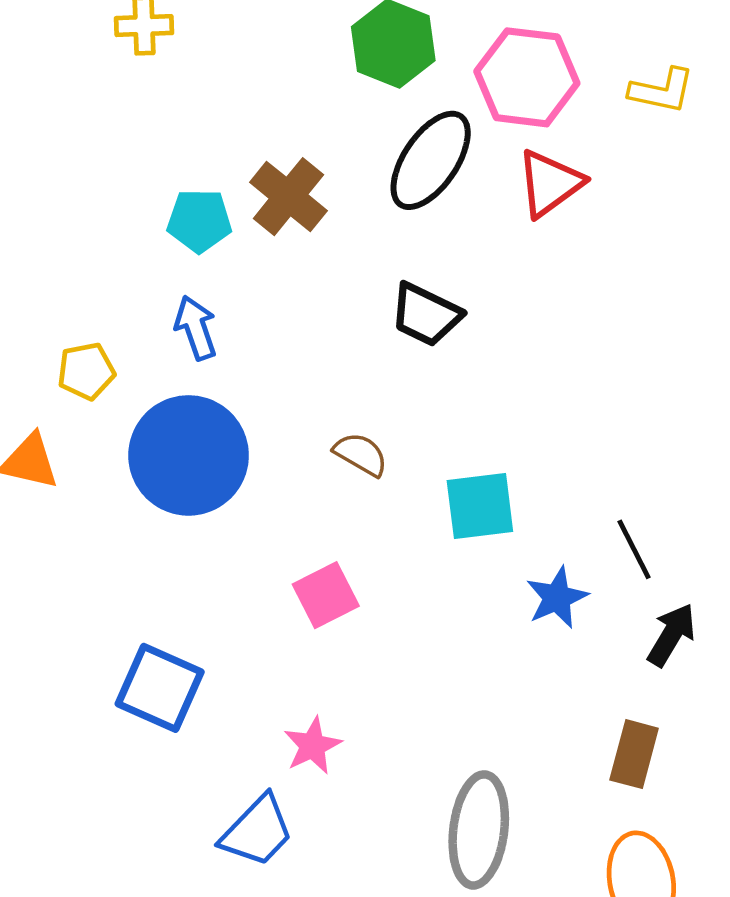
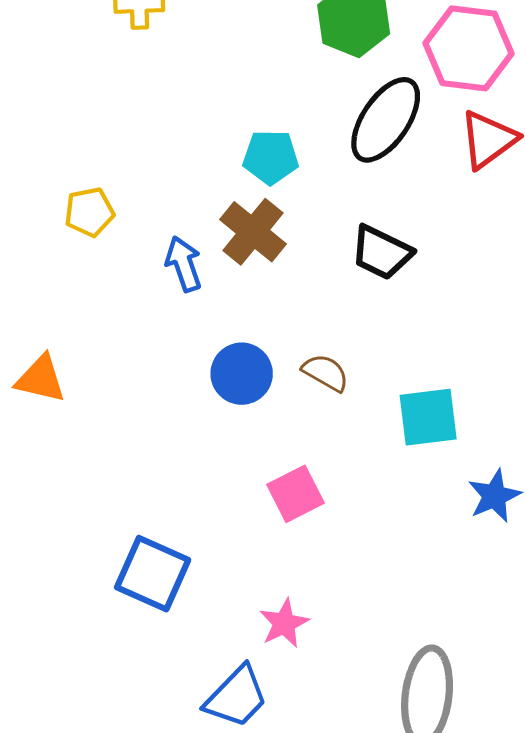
brown cross: (288, 197) -> (253, 232), moved
cyan pentagon: (199, 221) -> (271, 157), moved
yellow pentagon: (86, 371) -> (89, 212), moved
blue circle: (189, 455) -> (242, 374), moved, size x0.6

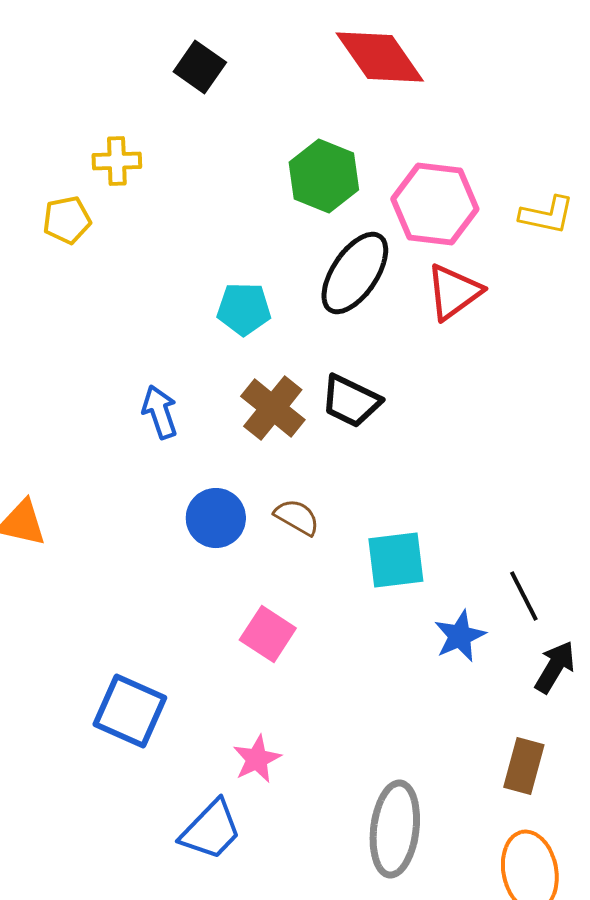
yellow pentagon: (89, 212) -> (67, 220), moved
brown cross: (253, 232) -> (273, 408), moved
pink square: (296, 494) -> (268, 634), turned -30

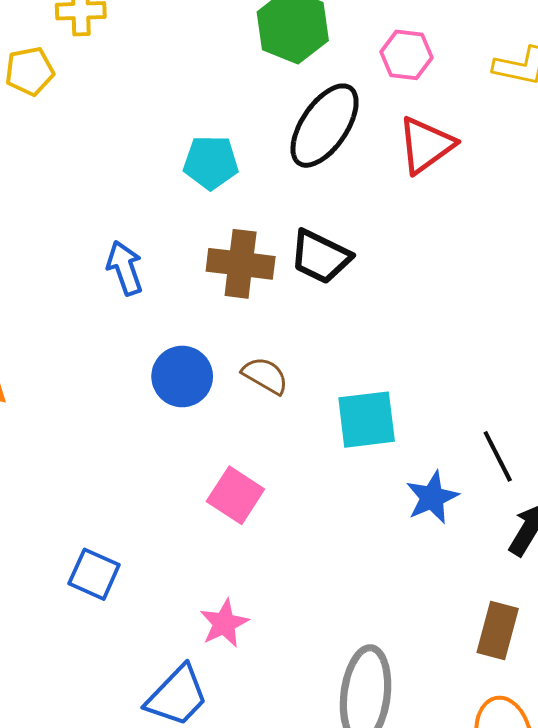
pink hexagon: (435, 204) -> (406, 55), size x0.6
brown cross: (273, 408) -> (241, 264), turned -32
blue square: (130, 711) -> (94, 574), size x0.7

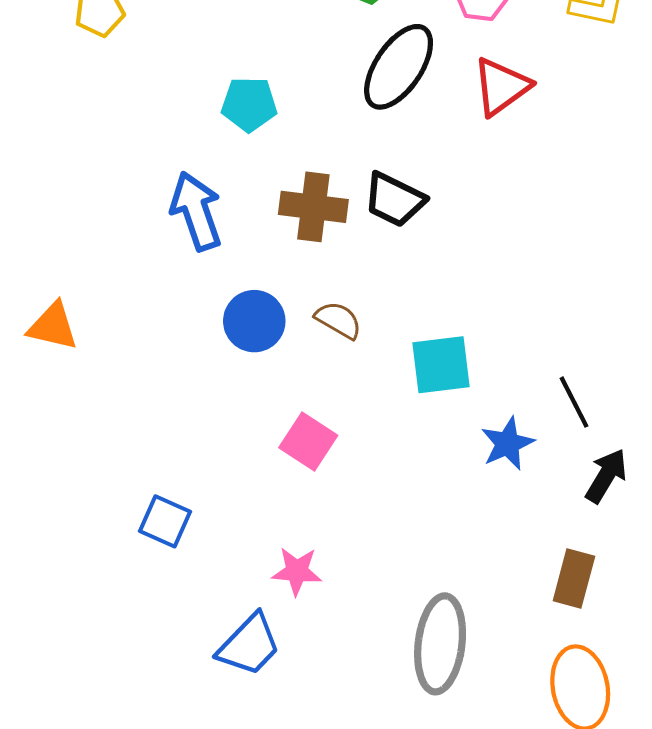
cyan pentagon: (211, 162) -> (249, 104), moved
blue arrow: (125, 268) -> (196, 211), size x1.4
pink star: (224, 623) -> (297, 571), turned 30

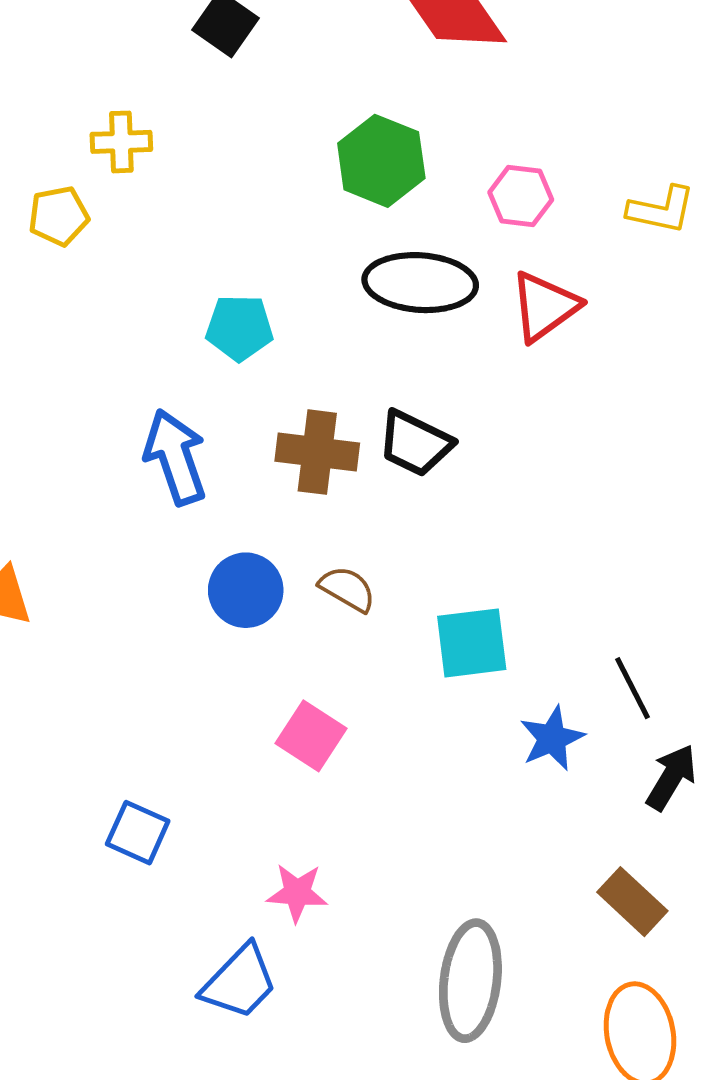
black ellipse: (399, 67) -> (420, 283), turned 60
brown rectangle: (574, 579) -> (632, 902), turned -62

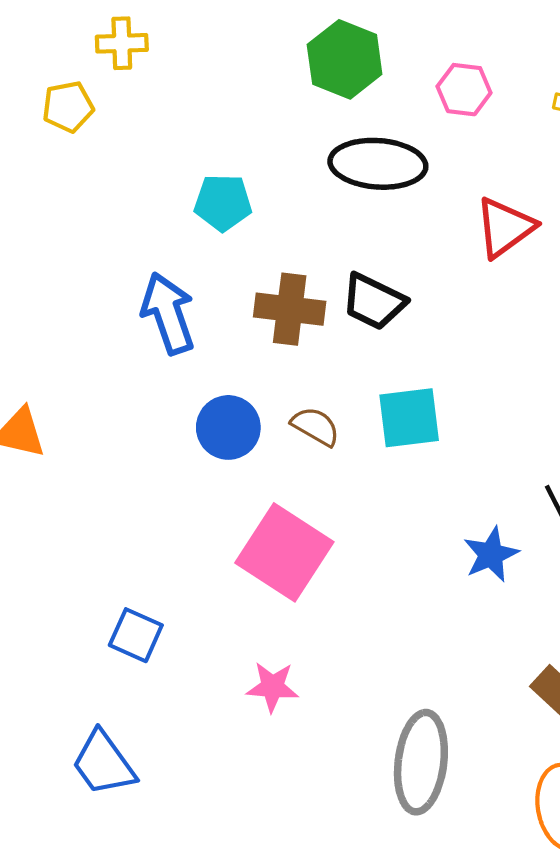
red triangle: (545, 306) -> (505, 227), moved
cyan square: (472, 643) -> (409, 418), moved
pink square: (311, 736) -> (284, 552), size x1.6
blue trapezoid: (239, 982) -> (103, 763), moved, turned 100

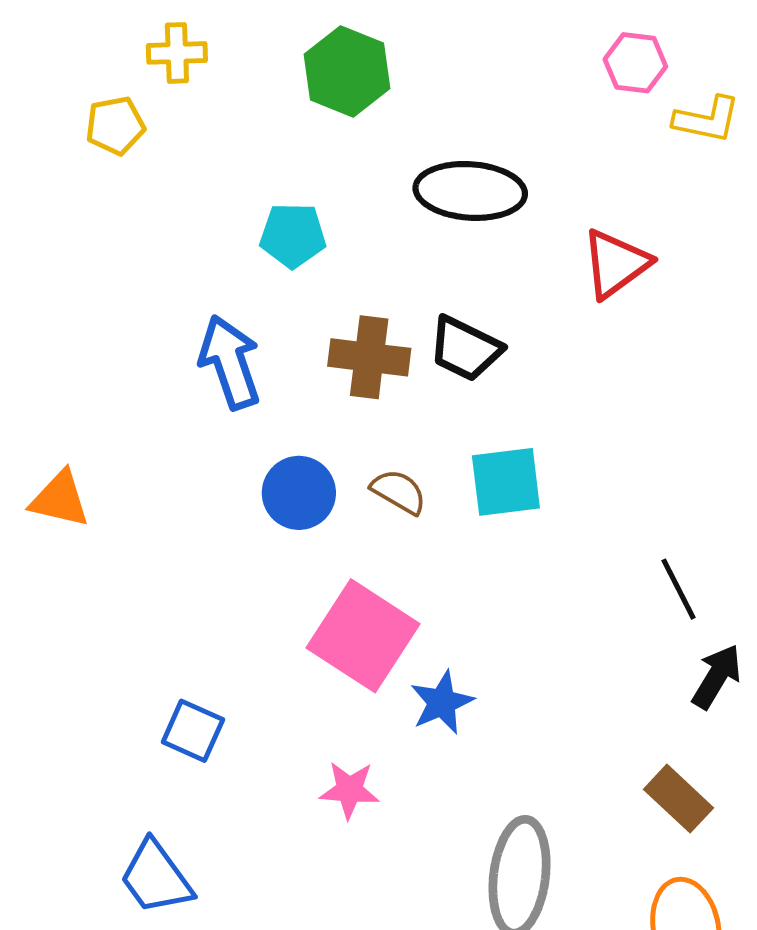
green hexagon: (345, 59) -> (347, 71), moved
pink hexagon: (464, 90) -> (635, 63), moved
blue star: (491, 554) -> (442, 702), moved

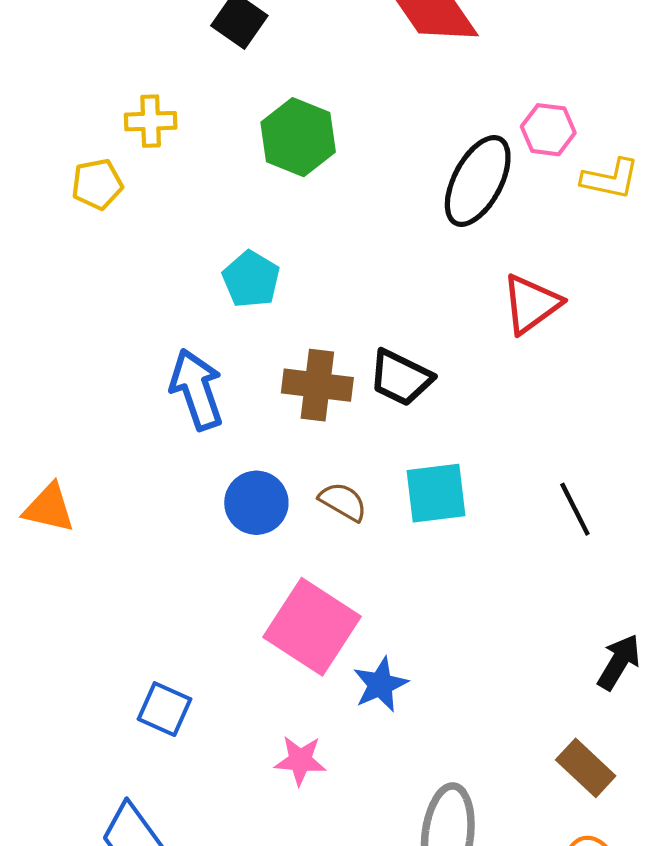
black ellipse: (470, 191) -> (478, 181), moved, turned -66
cyan pentagon: (293, 235) -> (251, 279), turned 30
black line: (678, 589) -> (575, 509), moved

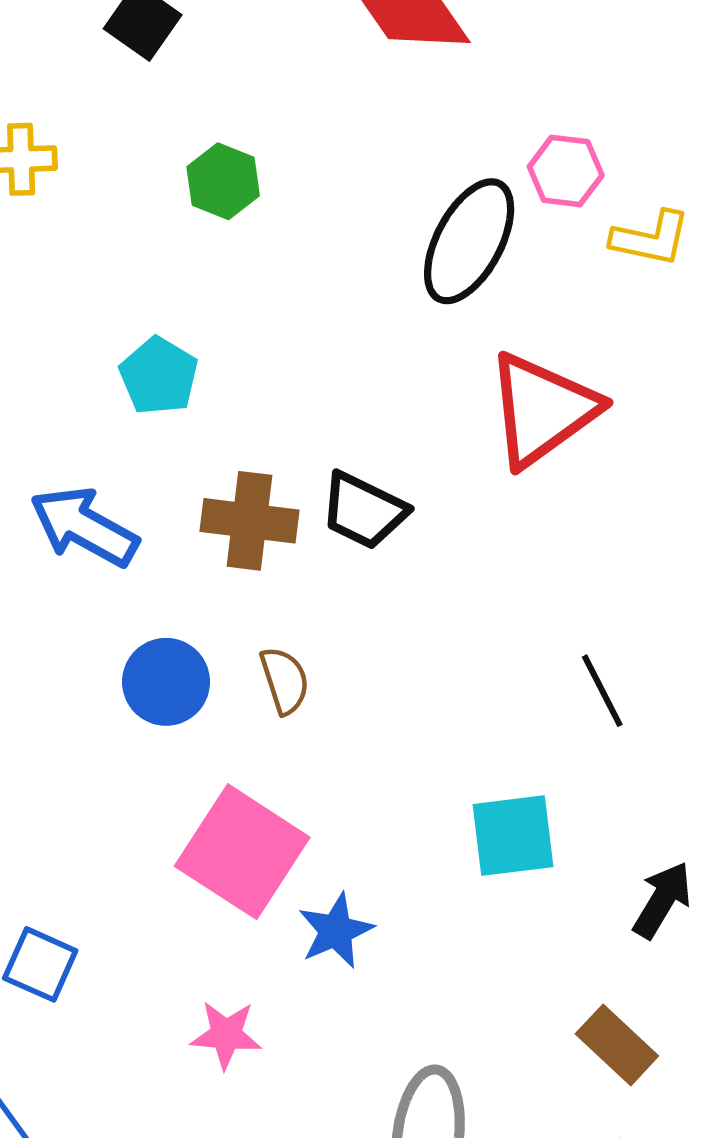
green hexagon: (298, 137) -> (223, 181), size x0.7
red triangle: (531, 304) -> (542, 410), size x1.4
blue arrow: (197, 389) -> (84, 527), turned -42
cyan square: (436, 493) -> (513, 836), moved
brown semicircle: (343, 502) -> (285, 680), turned 42

